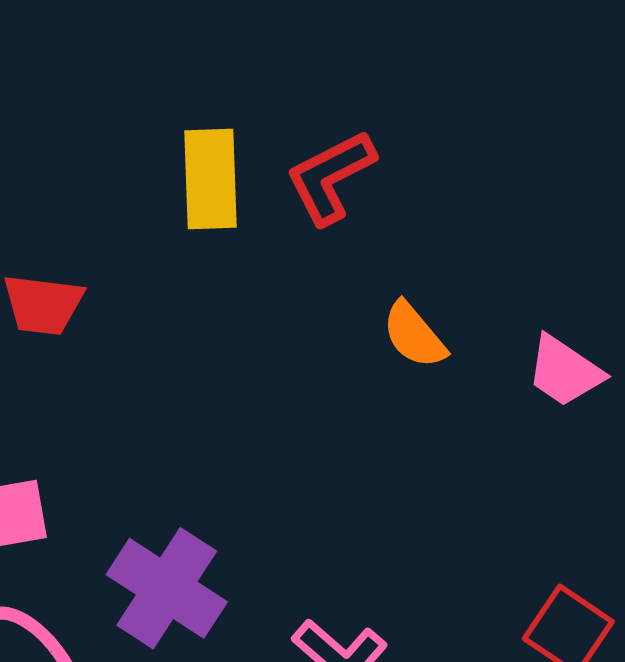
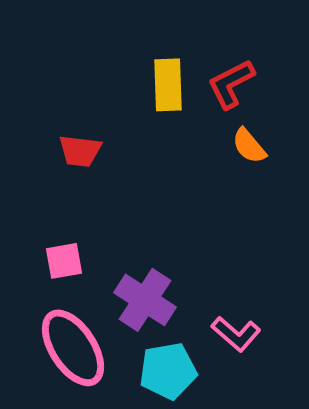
orange semicircle: (414, 335) -> (249, 146), moved

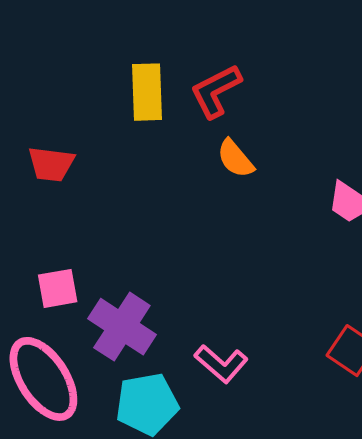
pink square: (64, 261) -> (58, 288), moved

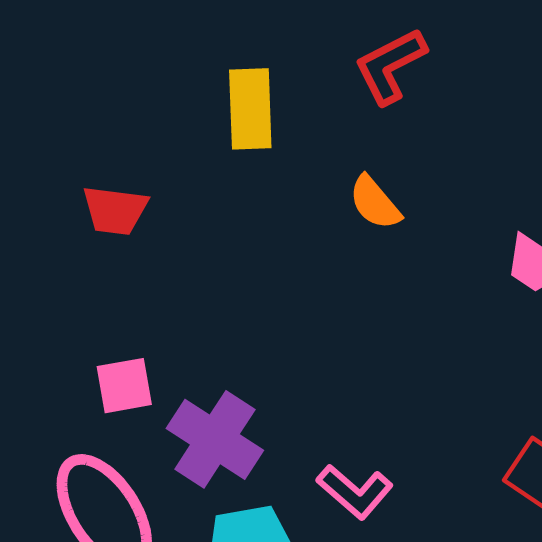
red L-shape: (216, 91) -> (390, 66), moved

